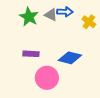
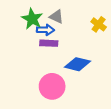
blue arrow: (65, 12) -> (45, 30), moved
purple rectangle: (31, 54) -> (49, 43), moved

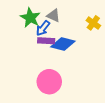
blue arrow: (45, 30) -> (43, 28), turned 126
blue diamond: (78, 64) -> (63, 44), moved

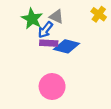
yellow cross: (93, 23) -> (99, 14), moved

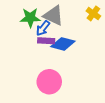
gray triangle: (56, 16) -> (53, 16), size x1.5
green star: (32, 19) -> (30, 18), turned -30

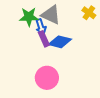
blue arrow: (43, 28) -> (41, 27), turned -56
purple rectangle: (46, 41) -> (44, 39), turned 63

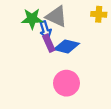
yellow cross: (89, 13) -> (99, 14), turned -32
pink circle: (47, 78) -> (66, 83), moved

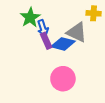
gray triangle: (56, 17) -> (77, 32), moved
green star: (32, 19) -> (30, 18), turned -30

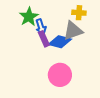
yellow cross: (94, 13) -> (79, 13), moved
gray triangle: (77, 32) -> (73, 31), turned -45

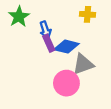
green star: (29, 17) -> (19, 17), moved
gray triangle: (73, 31) -> (83, 64), moved

